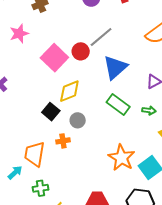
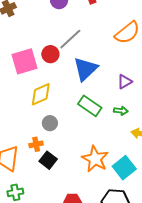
pink square: (54, 58) -> (24, 61), turned 32
black square: (51, 112) -> (48, 160), moved

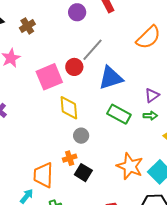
blue triangle: (86, 69) -> (111, 78), turned 32
purple triangle: (125, 82) -> (152, 95), moved
yellow diamond: (41, 94) -> (69, 108), turned -65

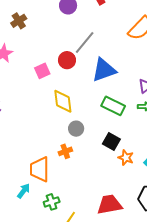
pink square: (49, 77) -> (42, 71), size x0.6
orange star: (130, 166) -> (126, 158), size x0.6
black square: (83, 173) -> (111, 142), moved

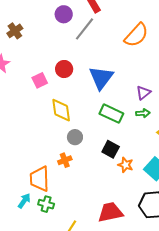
gray line: (85, 42) -> (85, 29), moved
blue triangle: (104, 70) -> (101, 78), turned -32
green cross: (52, 202) -> (46, 204), moved, turned 35

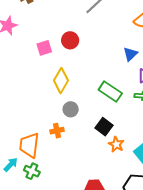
blue triangle: (101, 78) -> (130, 54), moved, size x0.6
yellow diamond: (61, 110) -> (61, 81), turned 30

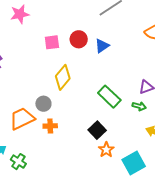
blue triangle: (130, 54) -> (102, 46), moved
gray circle: (71, 109) -> (43, 104), moved
orange trapezoid: (29, 145) -> (22, 119), moved, turned 48

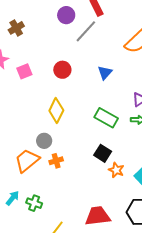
pink square: (52, 42) -> (24, 71), moved
blue triangle: (102, 46) -> (105, 73), moved

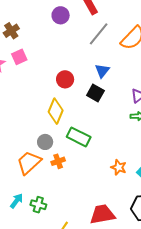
gray line: (86, 31) -> (99, 34), moved
red circle: (62, 70) -> (65, 79), moved
pink square: (24, 71) -> (19, 57), moved
green rectangle: (106, 118) -> (79, 137), moved
black square: (103, 153) -> (95, 93), moved

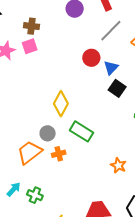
brown cross: (11, 31) -> (31, 26), moved, turned 35
red circle: (65, 79) -> (91, 58), moved
black square: (95, 93) -> (117, 88), moved

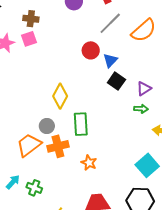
green rectangle: (81, 131) -> (81, 124), turned 55
orange cross: (59, 154) -> (58, 146), size x1.5
orange star: (118, 165) -> (89, 163), moved

